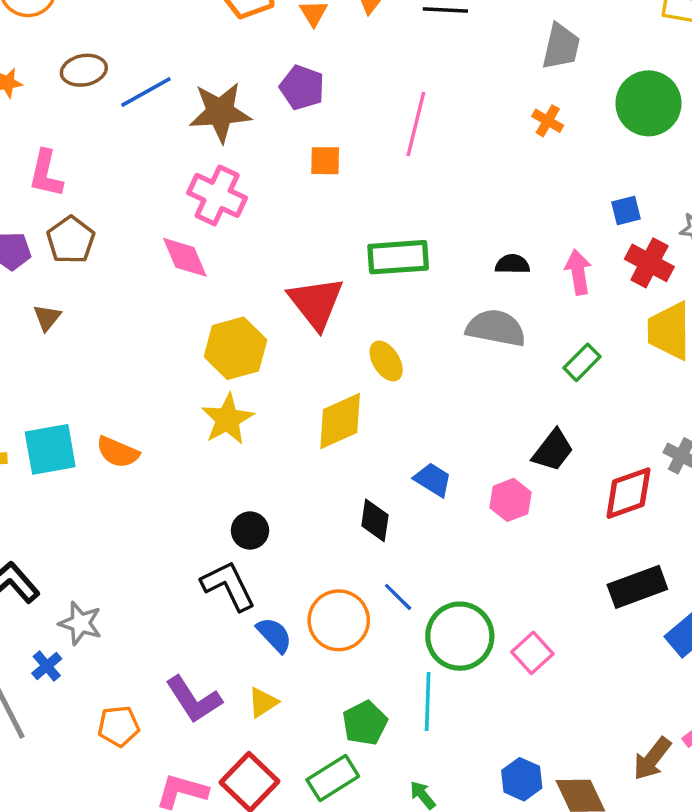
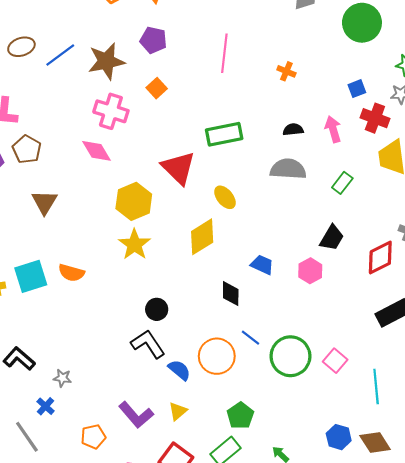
orange cross: (548, 121) -> (286, 71), moved
orange square: (325, 161) -> (157, 88), moved, turned -36
brown triangle: (47, 318) -> (44, 202), moved, size x1.5
gray star: (80, 623) -> (62, 378), size x0.7
cyan line: (428, 701) -> (376, 386), moved

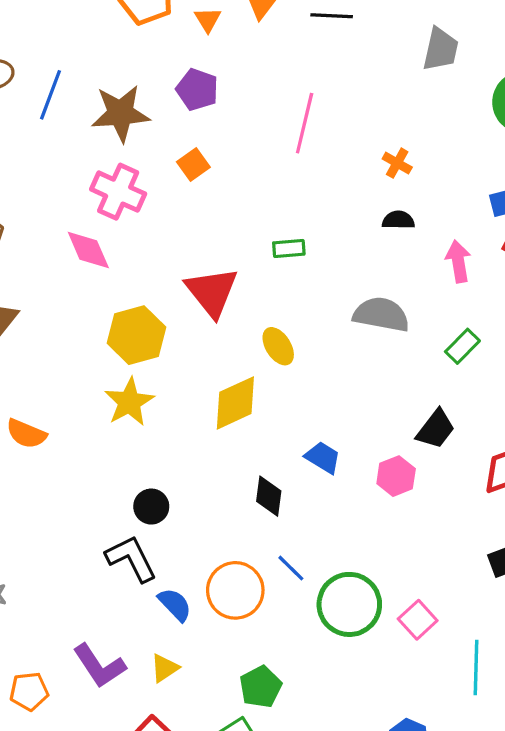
blue line: (60, 55) -> (51, 95), turned -40
black semicircle: (293, 130) -> (398, 220), moved
green rectangle: (224, 134) -> (289, 248), size x0.6

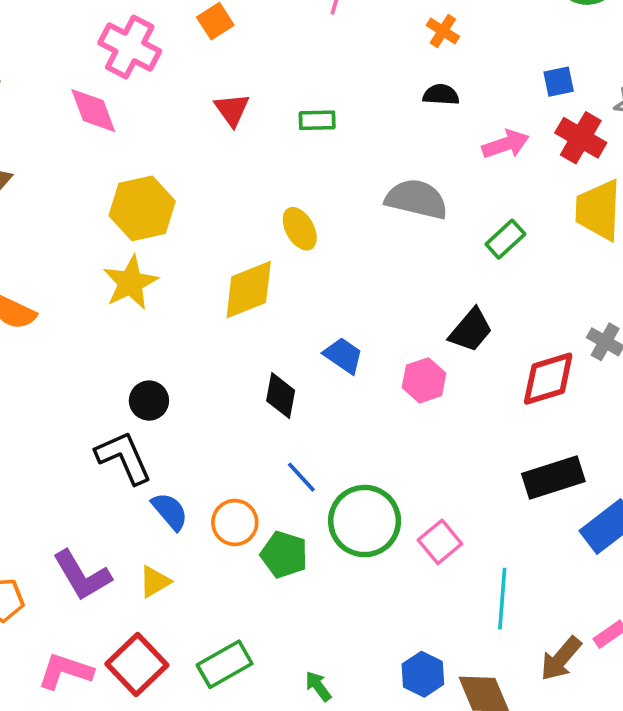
pink arrow: (458, 261) -> (506, 144), turned 78
red triangle: (212, 292) -> (232, 110), moved, size x0.6
orange circle: (235, 590) -> (235, 522), moved, size x0.7
green pentagon: (261, 687) -> (284, 555), moved, turned -30

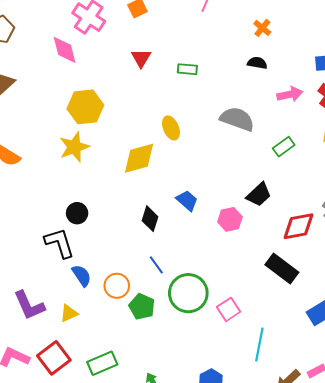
black rectangle: (553, 477) -> (282, 268), moved, turned 48

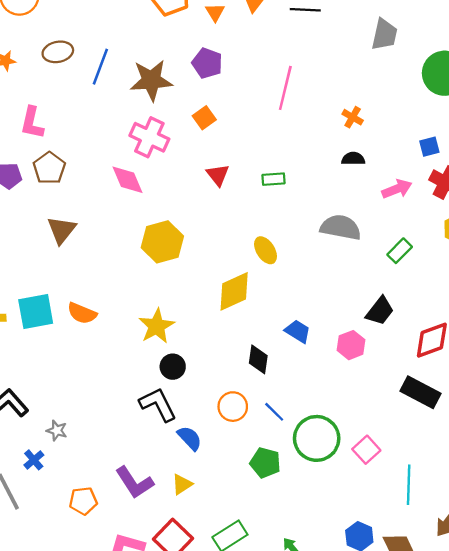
yellow star: (74, 147) -> (157, 326), moved
orange circle: (117, 286) -> (233, 407), moved

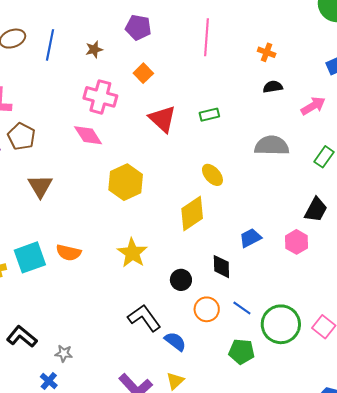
brown star: (151, 80) -> (94, 49), size x0.5
red triangle: (218, 175) -> (162, 119), size x1.4
blue trapezoid: (298, 331) -> (250, 238), turned -50
black circle: (173, 367) -> (181, 280), moved

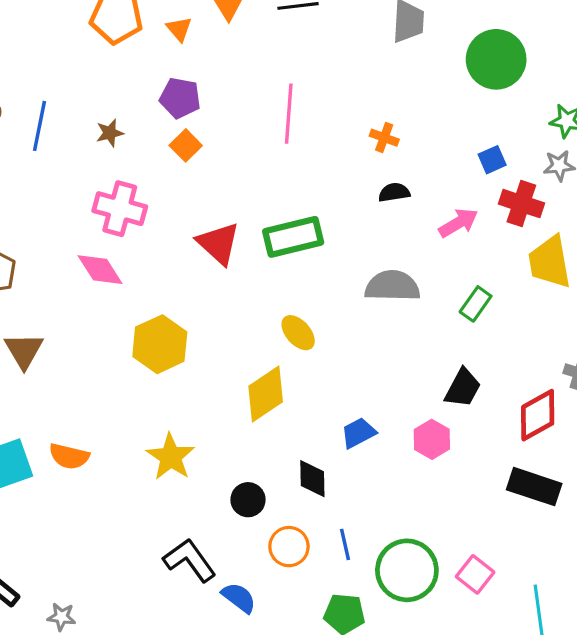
orange square: (143, 73) -> (186, 145), moved
green rectangle: (209, 115) -> (293, 237), size x1.8
blue line: (242, 308) -> (345, 544), turned 42

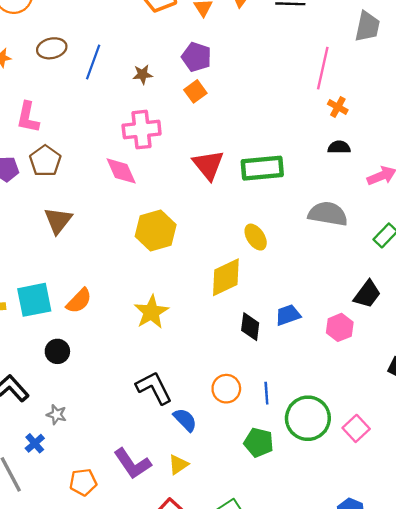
pink line: (289, 114) -> (323, 68), moved
pink cross: (120, 209) -> (142, 130), turned -30
orange semicircle: (69, 456) -> (79, 301), turned -68
black diamond: (312, 479) -> (250, 327), moved
black circle: (248, 500) -> (57, 351), moved

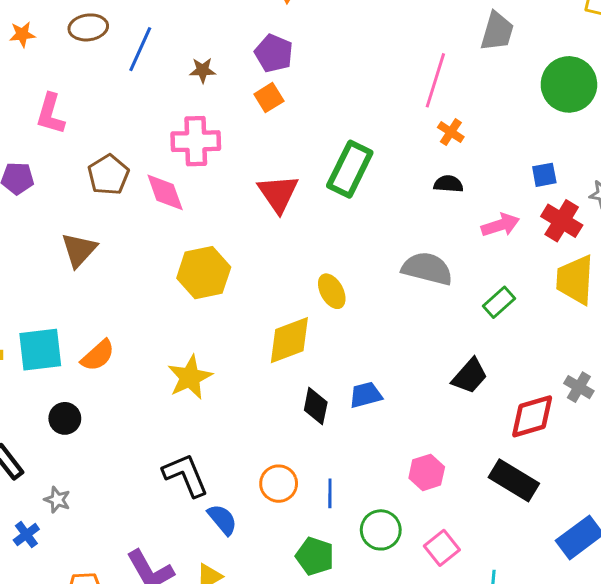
brown pentagon: (45, 161) -> (108, 175), moved
green rectangle: (262, 168) -> (350, 169), moved, turned -63
pink hexagon: (340, 327) -> (427, 472), moved
green circle: (308, 418) -> (381, 530), size x0.7

